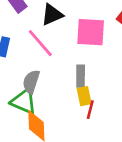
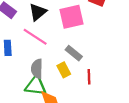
gray rectangle: (81, 76) -> (74, 53), turned -35
yellow rectangle: (84, 96) -> (64, 70), moved

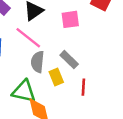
pink square: (72, 17) -> (70, 19), size x0.7
gray semicircle: (37, 69) -> (38, 62), moved

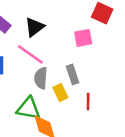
pink square: (70, 19) -> (83, 38), moved
gray rectangle: (69, 60) -> (72, 74), turned 30

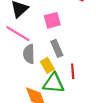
pink square: (83, 38) -> (52, 20), moved
green triangle: (28, 109) -> (54, 83), moved

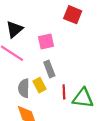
gray semicircle: (29, 54) -> (24, 88), moved
green triangle: (54, 83) -> (83, 98), moved

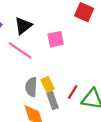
gray rectangle: (49, 69) -> (52, 101), moved
red line: (64, 92) -> (73, 92), turned 32

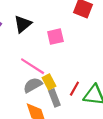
pink line: (20, 50) -> (33, 66), moved
gray semicircle: (31, 87) -> (33, 85), turned 60

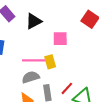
pink line: (33, 66) -> (34, 60), turned -45
yellow rectangle: (49, 82) -> (50, 62), moved

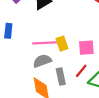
pink square: (60, 39) -> (86, 48), moved

